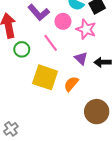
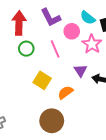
yellow square: (45, 77) -> (42, 80), size x0.7
brown circle: (97, 112) -> (52, 121), moved

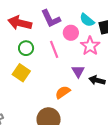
red arrow: (19, 23) -> (20, 23), turned -80
yellow square: (42, 80) -> (21, 73), moved

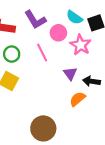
orange semicircle: (63, 92) -> (77, 99), moved

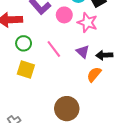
pink line: (42, 52) -> (54, 49), moved

